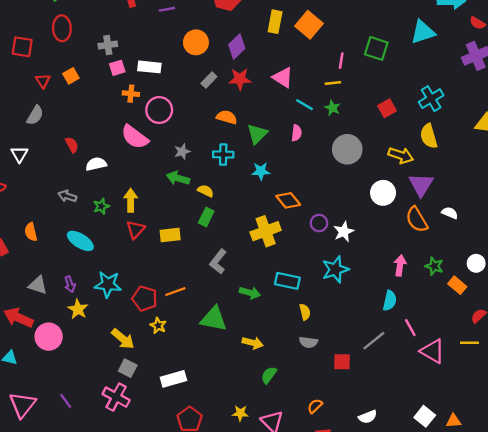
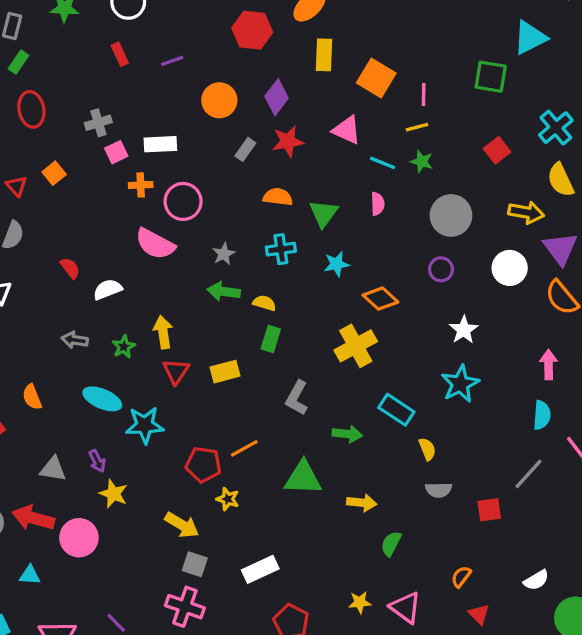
orange square: (309, 25) -> (376, 78), moved
green square: (376, 48) -> (491, 77), moved
purple circle: (319, 223) -> (441, 269), moved
cyan rectangle: (287, 281) -> (396, 410), turned 30
cyan star: (108, 284) -> (145, 425), moved

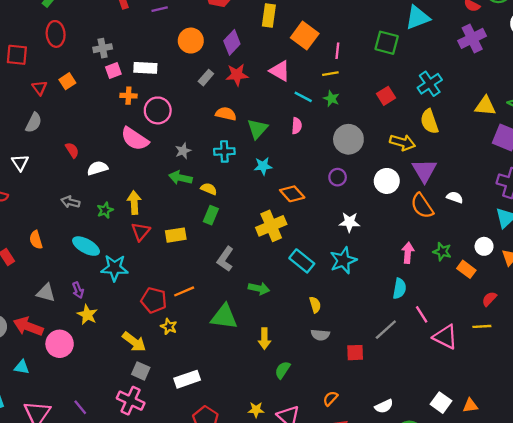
white star: (464, 330) -> (350, 222), turned 30
cyan rectangle: (396, 410) -> (302, 261), moved
yellow arrow: (362, 503) -> (264, 339), turned 78

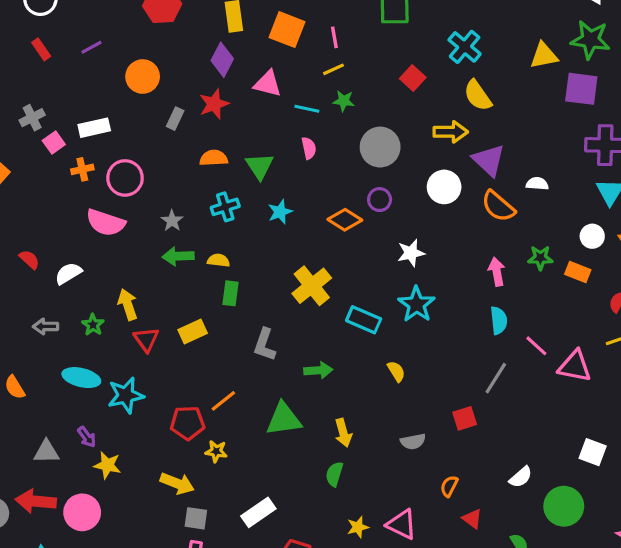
purple diamond: (232, 42) -> (222, 60), moved
orange diamond: (292, 194) -> (345, 220), moved
gray semicircle: (320, 335) -> (413, 442), moved
green semicircle: (283, 370) -> (334, 474), moved

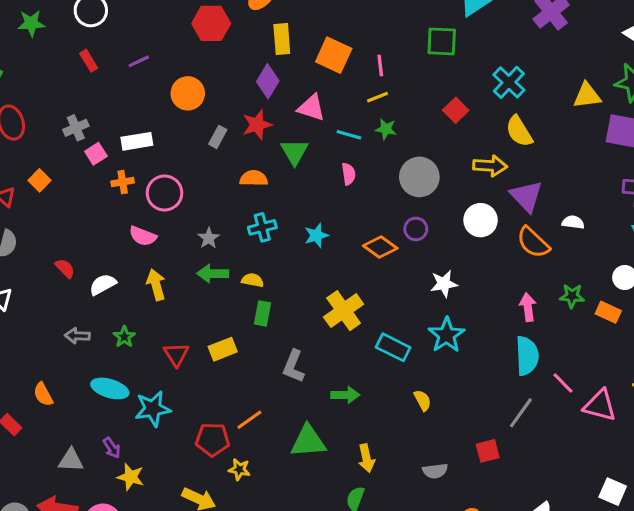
green triangle: (260, 166) -> (294, 152), moved
pink semicircle: (106, 223) -> (143, 236), size x0.7
yellow arrow: (128, 305) -> (156, 285), moved
cyan semicircle: (499, 320) -> (527, 356), size x1.4

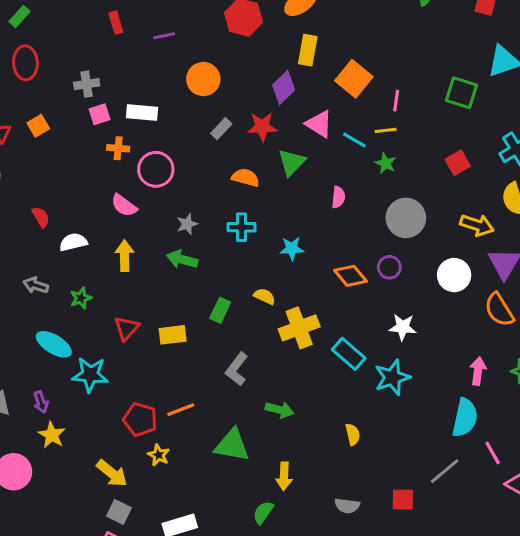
cyan line: (349, 135) -> (354, 140), moved
yellow semicircle: (253, 280) -> (264, 296), moved
cyan rectangle: (393, 347) -> (349, 354), moved

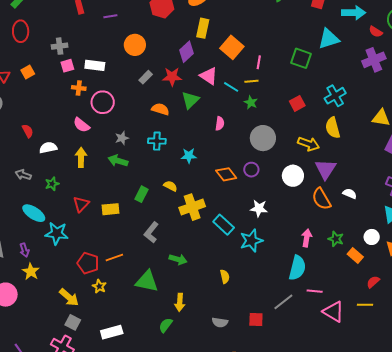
pink line: (493, 453) -> (315, 291), turned -56

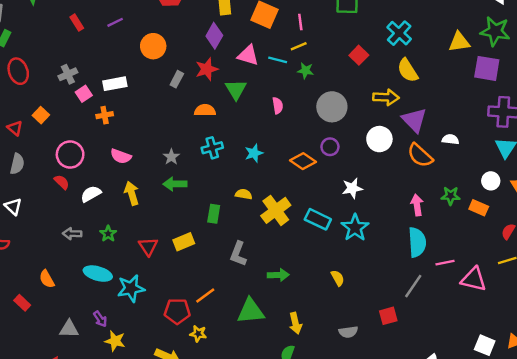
pink circle: (103, 102) -> (70, 155), moved

